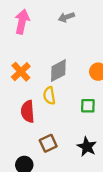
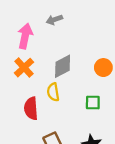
gray arrow: (66, 17) -> (54, 20), moved
pink arrow: (22, 22) -> (25, 36), moved

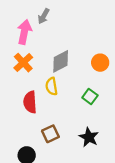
gray arrow: (54, 20) -> (44, 16), moved, turned -42
green square: (93, 103) -> (90, 96), turned 35

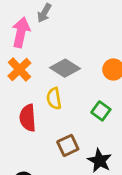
gray diamond: (61, 61) -> (65, 68), turned 60
brown square: (50, 134) -> (68, 145), moved

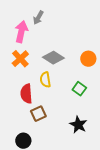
brown square: (68, 145) -> (38, 114), moved

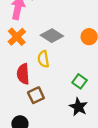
green square: (79, 89) -> (80, 81), moved

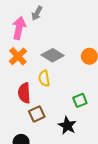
green square: (80, 81) -> (80, 100), turned 32
black star: (78, 107) -> (67, 126), moved

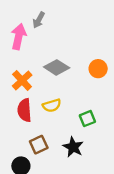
orange cross: (18, 56) -> (22, 81), moved
yellow semicircle: (44, 78) -> (52, 105), moved, turned -98
brown square: (37, 114) -> (39, 145), moved

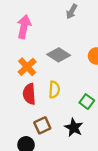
gray arrow: (39, 20) -> (72, 11), moved
yellow semicircle: (52, 105) -> (54, 90), turned -70
green square: (87, 119) -> (87, 102), turned -32

